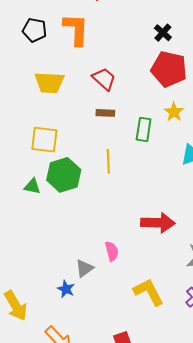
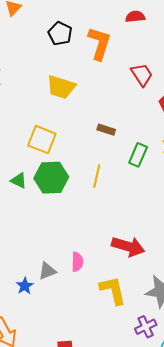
red trapezoid: (104, 79) -> (142, 75), moved
yellow L-shape: (149, 292) -> (113, 290), moved

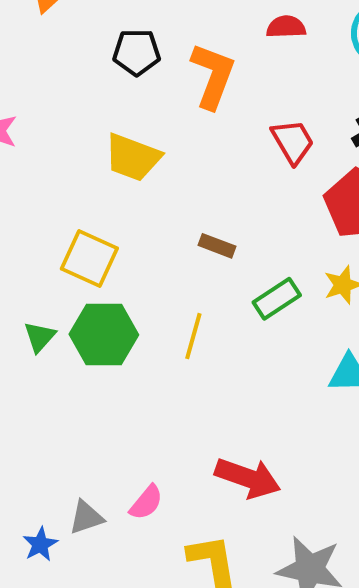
black pentagon: (60, 34) -> (137, 52), turned -30
green rectangle: (138, 155) -> (277, 299), turned 30
green triangle: (19, 181) -> (40, 337), turned 42
pink semicircle: (77, 262) -> (146, 502), turned 36

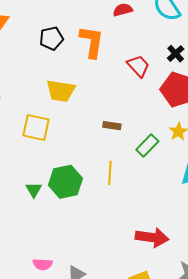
yellow square: (89, 258) -> (36, 127), moved
pink semicircle: (146, 502) -> (43, 264), moved, turned 66

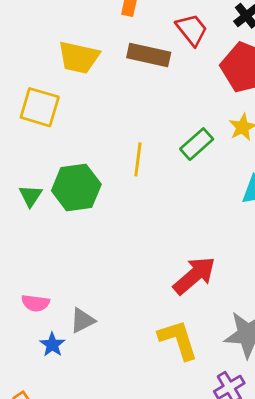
brown rectangle: (112, 126) -> (149, 55), moved, size x1.6
yellow line: (110, 173) -> (138, 159), moved
red arrow: (152, 237) -> (194, 276), turned -52

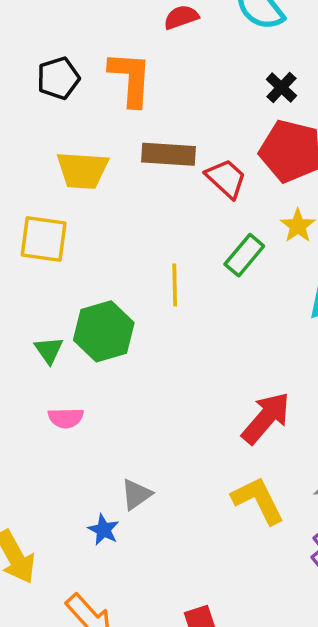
red trapezoid: (192, 30) -> (226, 178), moved
pink semicircle: (35, 303) -> (66, 418), moved

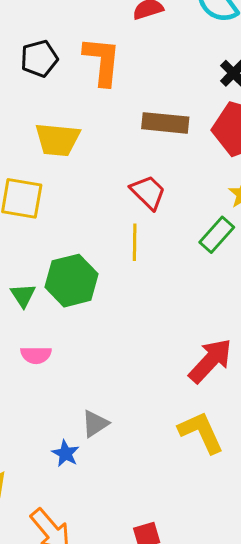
brown rectangle: (168, 154) -> (165, 123), moved
red trapezoid: (226, 178) -> (148, 192), moved
green rectangle: (244, 255) -> (217, 235), moved

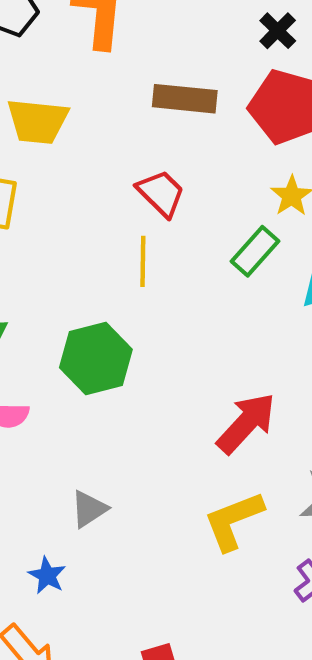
green hexagon: (72, 281) -> (96, 359), moved
yellow L-shape: (201, 432) -> (233, 521), turned -87
blue star: (66, 453) -> (47, 576), moved

